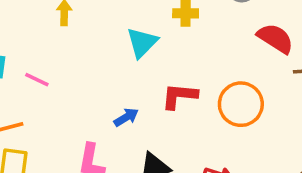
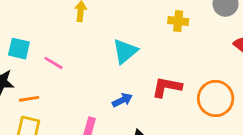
cyan triangle: (142, 43) -> (125, 51), moved

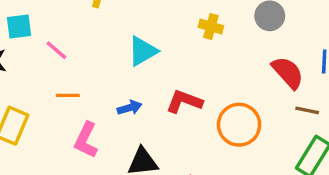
cyan square: (19, 49) -> (19, 27), turned -30
orange line: (29, 99) -> (68, 95), moved

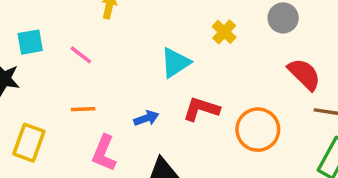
yellow cross: (211, 27) -> (224, 32), turned 30
pink line: (56, 50) -> (81, 55), moved
cyan triangle: (143, 51) -> (175, 63), moved

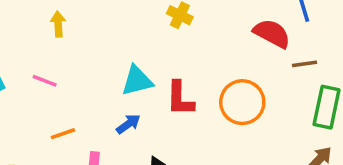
cyan triangle: (175, 63) -> (137, 81), moved, turned 36
red L-shape: (201, 109) -> (180, 99), turned -90

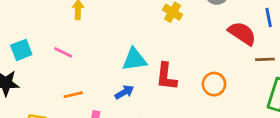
orange circle: (242, 102) -> (214, 84), size x0.7

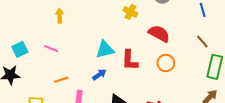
red semicircle: (242, 33) -> (159, 34), moved
brown line: (265, 59) -> (202, 41), turned 56

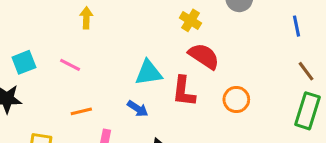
red semicircle: (159, 34) -> (204, 56), moved
brown line: (202, 41) -> (306, 71), moved
blue arrow: (99, 75) -> (138, 109), turned 64

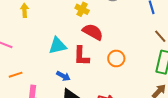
yellow arrow: (86, 18) -> (25, 10), moved
blue arrow: (138, 109) -> (63, 76), moved

